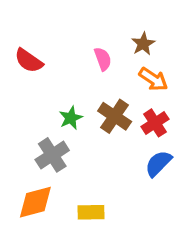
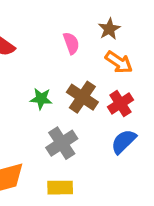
green star: (71, 118) -> (41, 99), turned 30
gray cross: (52, 155) -> (62, 143), moved

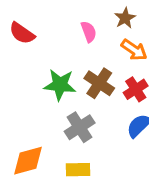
green star: (41, 99) -> (60, 85), size x1.5

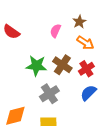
pink semicircle: (89, 32) -> (55, 31), turned -136

